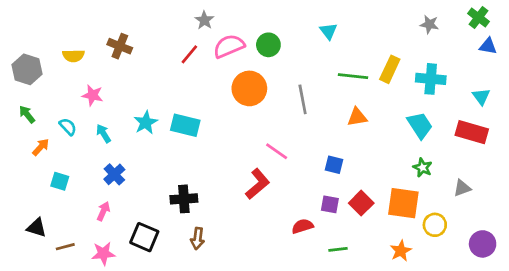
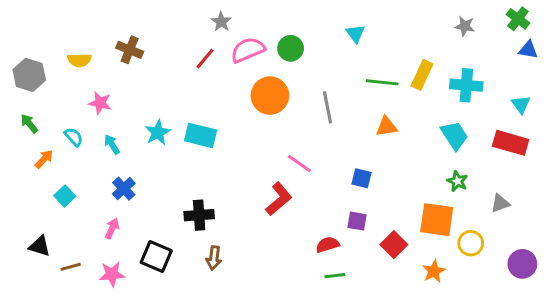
cyan square: (60, 181) -> (65, 196), turned 30
red square: (361, 203) -> (394, 245), moved
green line: (338, 249) -> (335, 276), moved

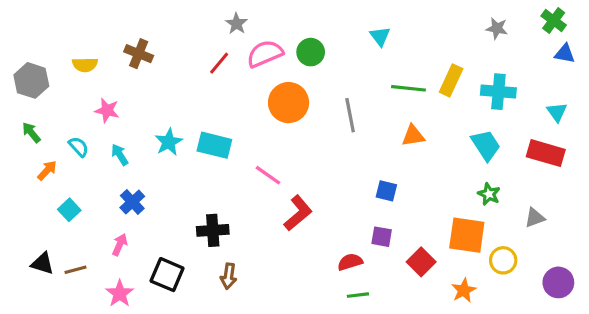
pink line: (299, 163) -> (268, 175), moved
brown line: (71, 267) -> (76, 270), moved
pink star: (112, 274) -> (120, 293), turned -30

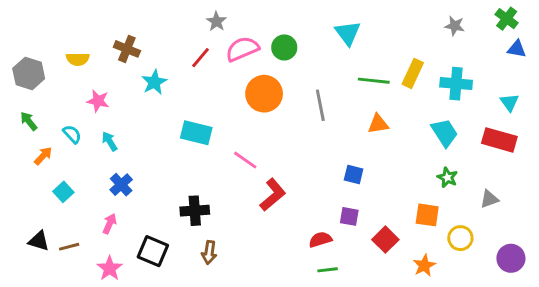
cyan triangle: (380, 36) -> (348, 33), size x1.4
cyan star: (169, 142) -> (154, 82), moved
orange square: (467, 235) -> (427, 215), size x0.7

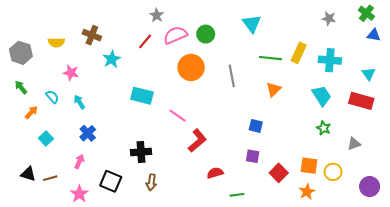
orange triangle: (378, 124) -> (274, 89), turned -35
orange square: (427, 215) -> (309, 166), moved
red semicircle: (320, 240) -> (215, 173), moved

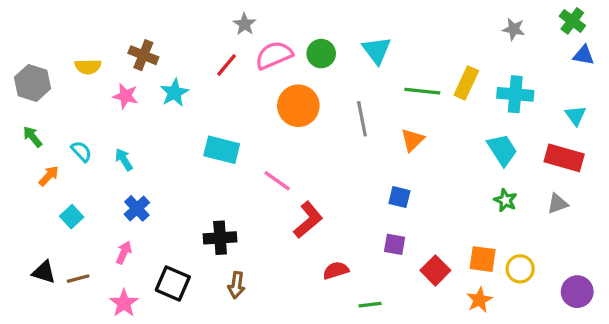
cyan triangle: (252, 24) -> (377, 50), moved
pink star: (71, 73) -> (125, 96), moved
orange triangle: (274, 89) -> (412, 140), moved
gray triangle: (354, 144) -> (558, 204), moved

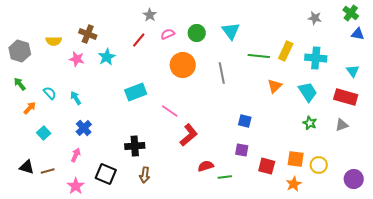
pink semicircle: (274, 55) -> (168, 34), size x0.6
orange triangle: (412, 140) -> (275, 86), moved
cyan rectangle: (222, 150) -> (136, 92), turned -35
red square: (435, 270) -> (267, 166), turned -30
green line: (370, 305) -> (225, 177), moved

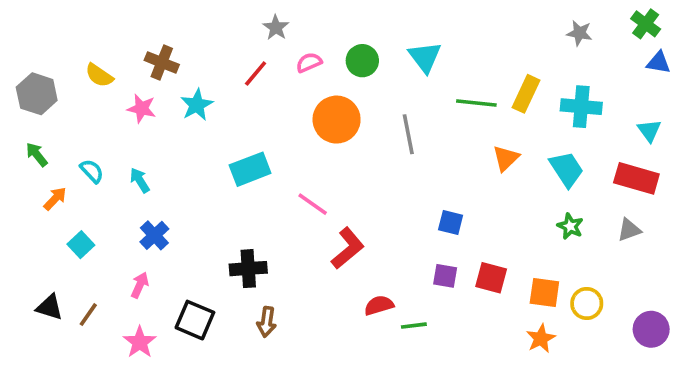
yellow semicircle: (54, 41) -> (99, 75), turned 35
red square: (267, 166) -> (491, 278), moved
brown line: (48, 171) -> (88, 315), turned -40

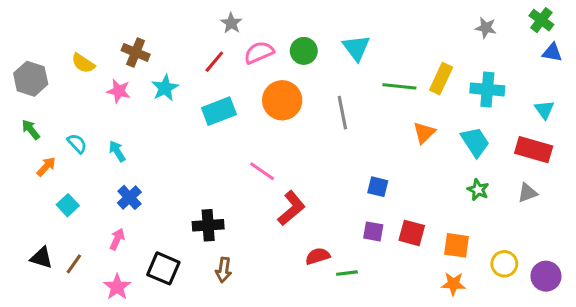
pink semicircle: (309, 62) -> (259, 52), size x1.4
cyan rectangle: (250, 169) -> (219, 111), moved
yellow circle: (587, 304) -> (504, 264), moved
orange star: (541, 338) -> (453, 284), turned 30

